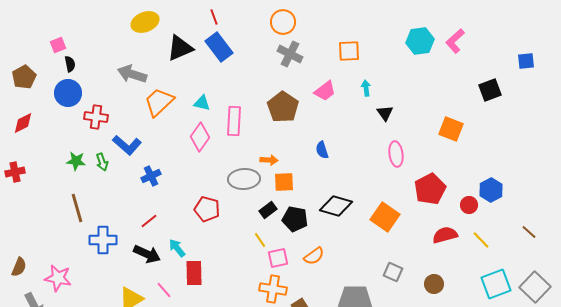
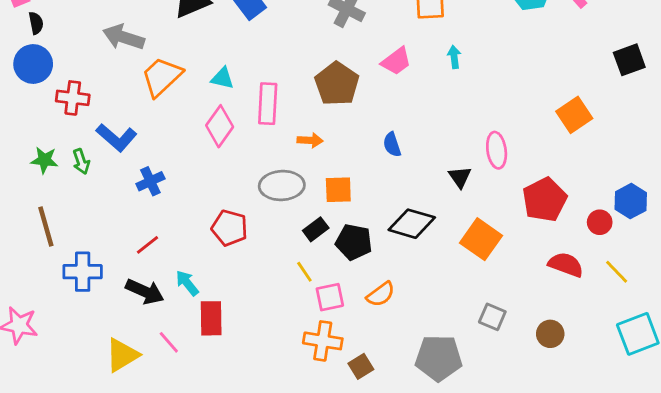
black triangle: (385, 113) -> (460, 177), moved
orange square: (451, 129) -> (574, 115), turned 35
orange arrow: (269, 160) -> (310, 140), moved
red semicircle: (445, 235) -> (566, 265), turned 35

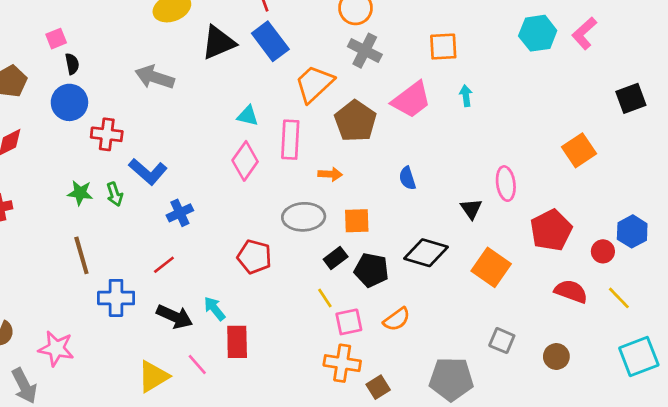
pink trapezoid: (396, 61) -> (411, 100), size x1.4
orange trapezoid: (162, 77) -> (314, 84), moved
red line: (148, 245) -> (164, 265), moved

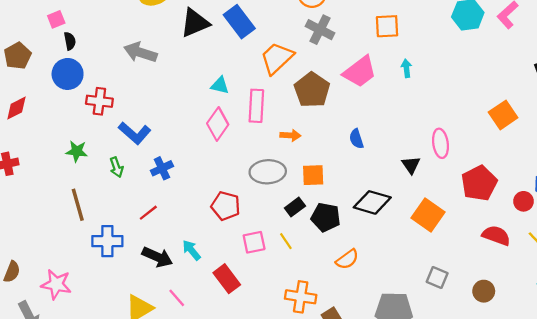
green arrow: (115, 194) -> (116, 167), moved
pink square: (349, 322) -> (254, 242), moved
red rectangle: (237, 342) -> (227, 279), moved, turned -36

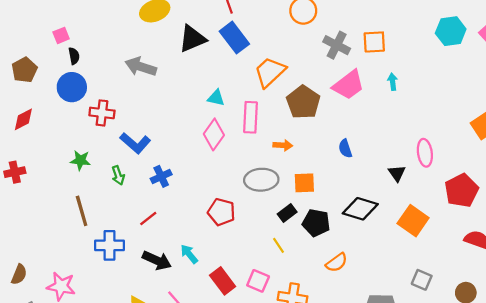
gray cross: (320, 30) -> (337, 45), moved
pink square: (254, 242) -> (258, 281), moved, turned 35

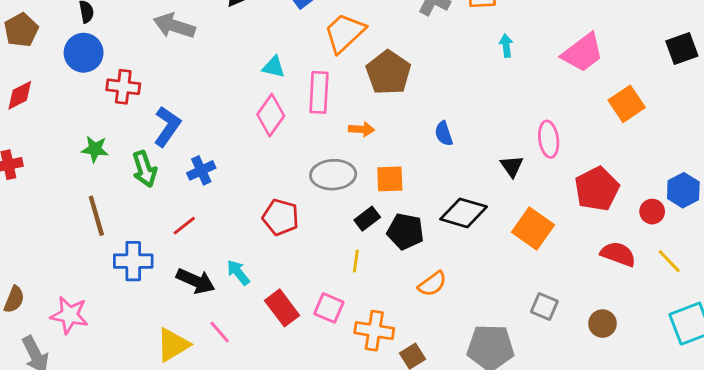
pink trapezoid: (348, 85) -> (583, 53), moved
blue L-shape: (135, 143) -> (167, 126), turned -96
green arrow: (118, 175) -> (145, 169), size x1.4
yellow line: (278, 245) -> (356, 261), turned 42

